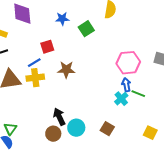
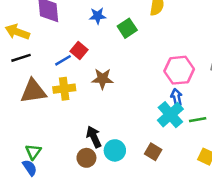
red square: (47, 47) -> (79, 50), turned -32
blue line: (34, 63) -> (63, 60), moved
green line: (138, 94) -> (198, 120), moved, turned -32
cyan cross: (121, 99) -> (170, 115), size x1.5

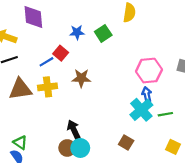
blue star: (98, 16) -> (77, 32), moved
cyan circle: (115, 150) -> (80, 148), moved
green triangle: (33, 152) -> (20, 143), turned -32

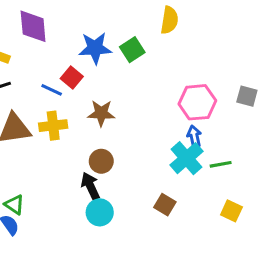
blue star: (77, 32) -> (95, 48), size x1.5
blue line: (46, 62) -> (52, 90), turned 56
brown circle: (67, 148) -> (101, 161), moved

